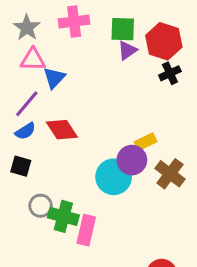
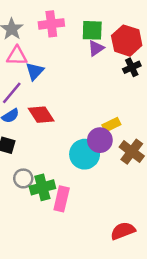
green cross: (63, 216) -> (42, 187), turned -30

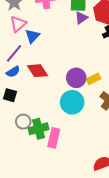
pink triangle: (17, 56) -> (18, 24), turned -42
purple circle: (100, 140) -> (76, 78), moved

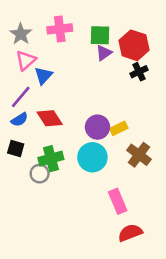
gray circle: (23, 122) -> (40, 174), moved
green cross: (39, 129) -> (51, 159), moved
pink rectangle: (54, 138) -> (118, 201), moved, turned -36

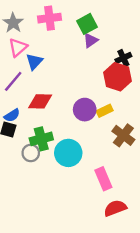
green square: (100, 35) -> (87, 24), turned -30
red hexagon: (134, 45) -> (118, 77), moved
red diamond: (50, 118) -> (40, 101), turned -55
blue semicircle: (19, 120) -> (12, 115), moved
cyan circle: (92, 157) -> (68, 153), moved

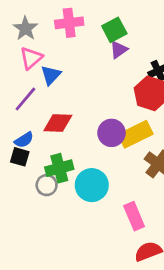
yellow rectangle: (105, 111) -> (135, 134), size x1.6

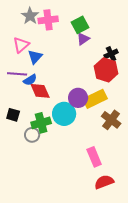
gray star: (25, 28) -> (30, 16), moved
purple line: (25, 99) -> (17, 74), turned 54
red diamond: (58, 123) -> (40, 91), turned 65
blue semicircle: (24, 140) -> (30, 80), moved
cyan circle: (92, 185) -> (64, 114), moved

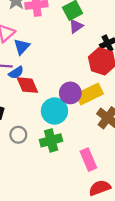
green cross: (41, 123) -> (51, 140), moved

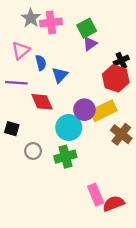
blue triangle: (22, 47) -> (60, 75), moved
blue semicircle: (16, 73) -> (41, 63), moved, turned -72
pink rectangle: (88, 160) -> (96, 195), moved

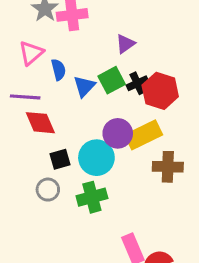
green square: (87, 28) -> (112, 80), moved
black cross: (121, 60) -> (137, 83), moved
red diamond: (42, 102) -> (40, 123), moved
black square: (12, 129) -> (60, 159), moved, turned -32
brown cross: (121, 134) -> (168, 167), turned -35

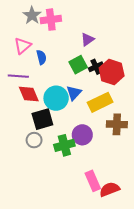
blue triangle: (84, 86) -> (74, 93), moved
purple circle: (118, 133) -> (82, 135), moved
cyan circle: (96, 158) -> (56, 98), moved
black square: (60, 159) -> (42, 119), size x1.5

